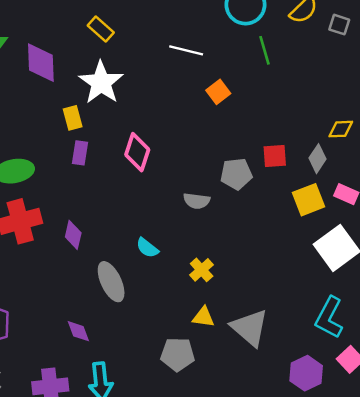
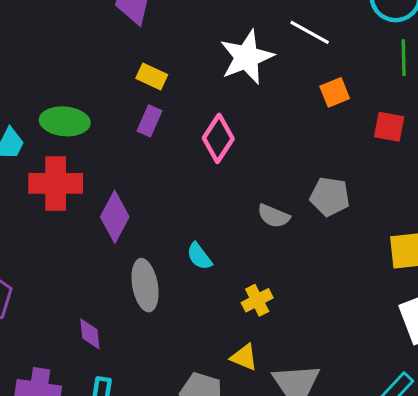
white star: (101, 83) -> (247, 57), moved
yellow rectangle: (73, 118) -> (152, 76), turned -65
red square: (275, 156) -> (389, 127), moved
purple diamond: (73, 235) -> (115, 217), size x1.4

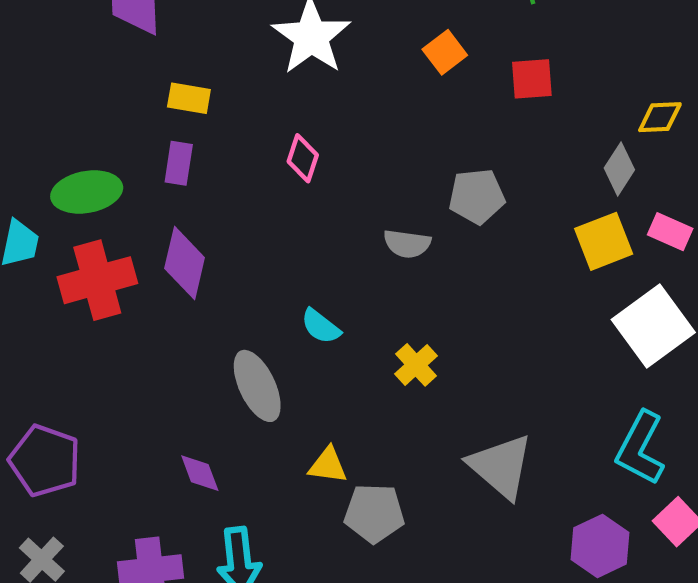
purple rectangle: (149, 121) -> (179, 163), moved
pink diamond: (218, 138) -> (303, 158), size x0.7
purple diamond: (115, 217) -> (185, 263), moved
yellow triangle: (244, 357) -> (328, 465), moved

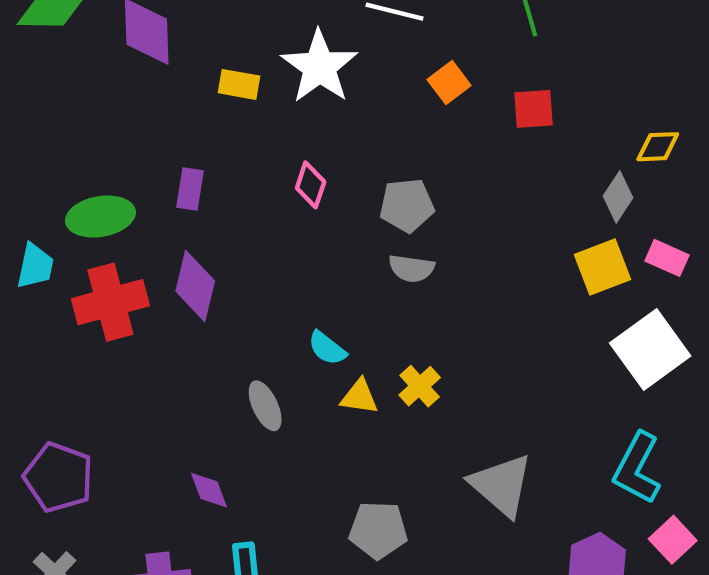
yellow rectangle: (189, 98) -> (239, 84), moved
gray pentagon: (477, 196) -> (407, 205), moved
gray ellipse: (257, 386) -> (265, 406), size x0.7
yellow triangle: (328, 465) -> (359, 397), moved

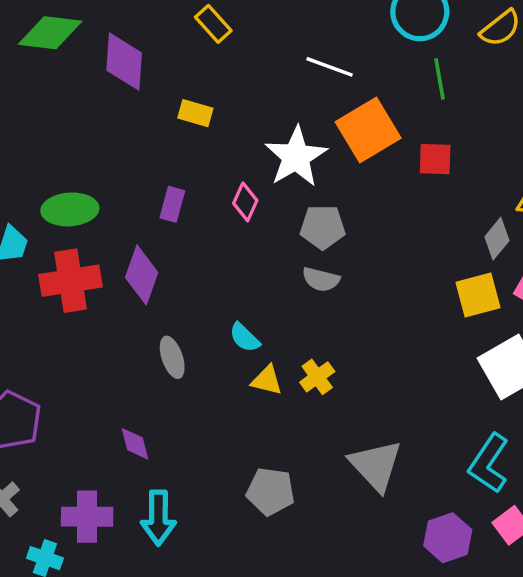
white star: (319, 67) -> (296, 157), moved
orange square: (449, 83) -> (368, 130), size x1.8
purple rectangle: (190, 189) -> (172, 204), moved
gray ellipse: (265, 406) -> (172, 357), moved

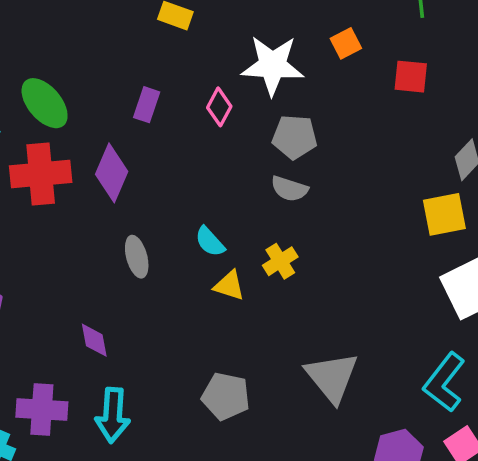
orange square: (368, 130) -> (346, 43), size x0.5
white star: (296, 157) -> (273, 65), turned 30
green ellipse: (70, 209) -> (45, 103), turned 50
yellow cross: (317, 377) -> (280, 261), moved

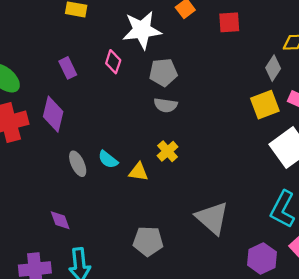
purple rectangle: (147, 105) -> (68, 68), turned -35
cyan semicircle: (210, 242) -> (108, 160), moved

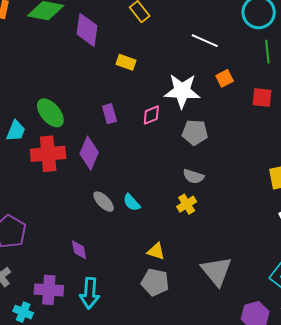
pink diamond: (113, 62) -> (151, 115), turned 40
gray semicircle: (166, 105) -> (193, 176), moved
gray ellipse: (78, 164) -> (104, 202), turned -30
yellow triangle: (138, 172) -> (156, 251), moved

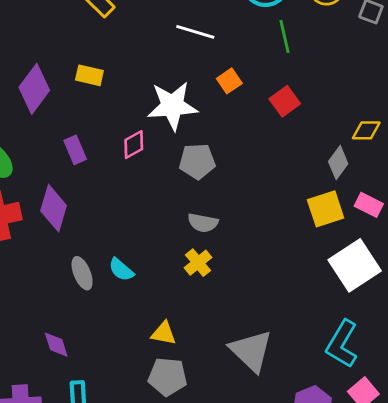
purple diamond: (87, 30) -> (34, 89), moved, turned 36
red square: (262, 97) -> (285, 101), turned -35
gray ellipse: (104, 202) -> (82, 273), turned 30

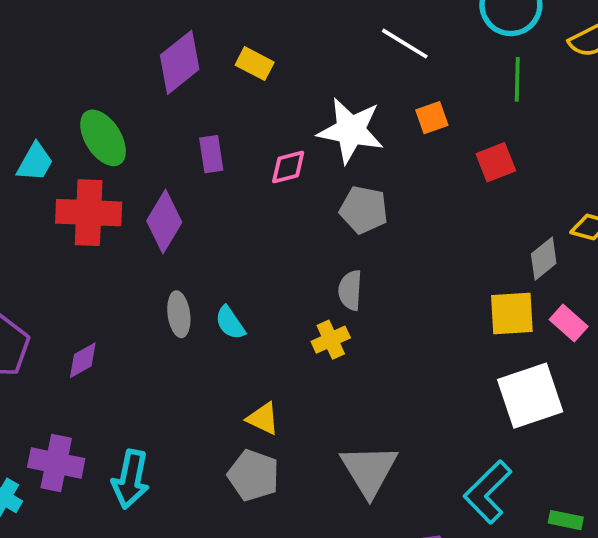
gray semicircle: (203, 223) -> (350, 290), turned 68
purple diamond: (56, 345) -> (83, 360), moved, turned 64

